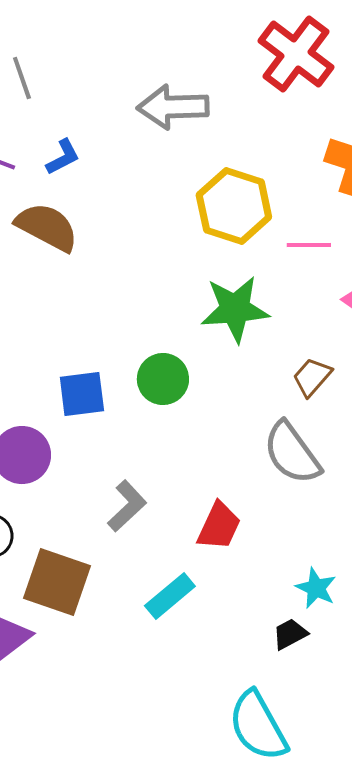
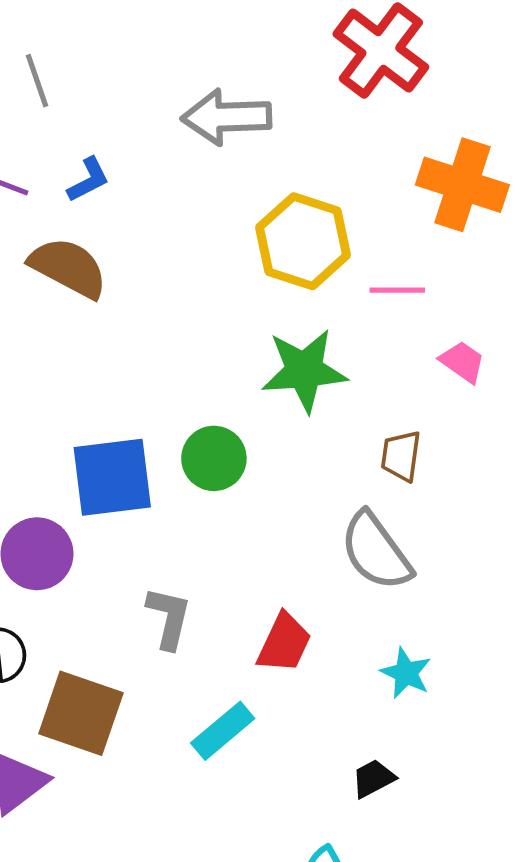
brown trapezoid: (312, 377) -> (401, 456), turned -33
blue square: (82, 394) -> (112, 477), size x1.4
gray L-shape: (127, 506) -> (169, 618), turned -34
cyan star: (316, 588) -> (406, 673), moved

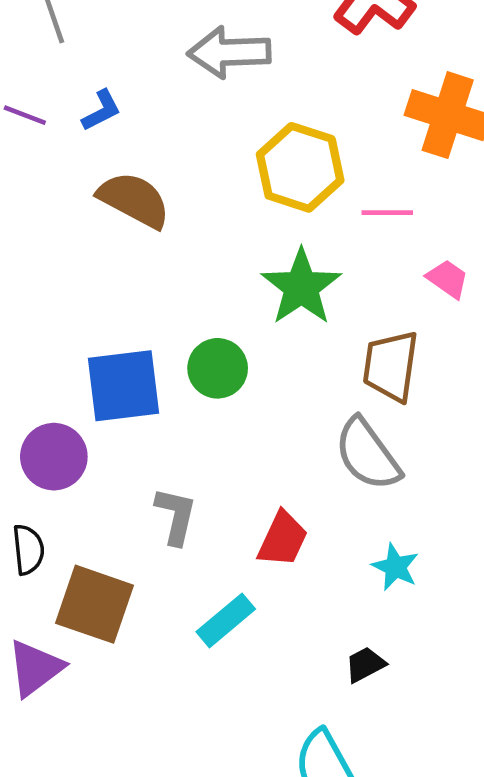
brown semicircle: (68, 268) -> (134, 200), moved
green star: (304, 371) -> (301, 287), turned -30
brown trapezoid: (401, 456) -> (391, 366), size x1.5

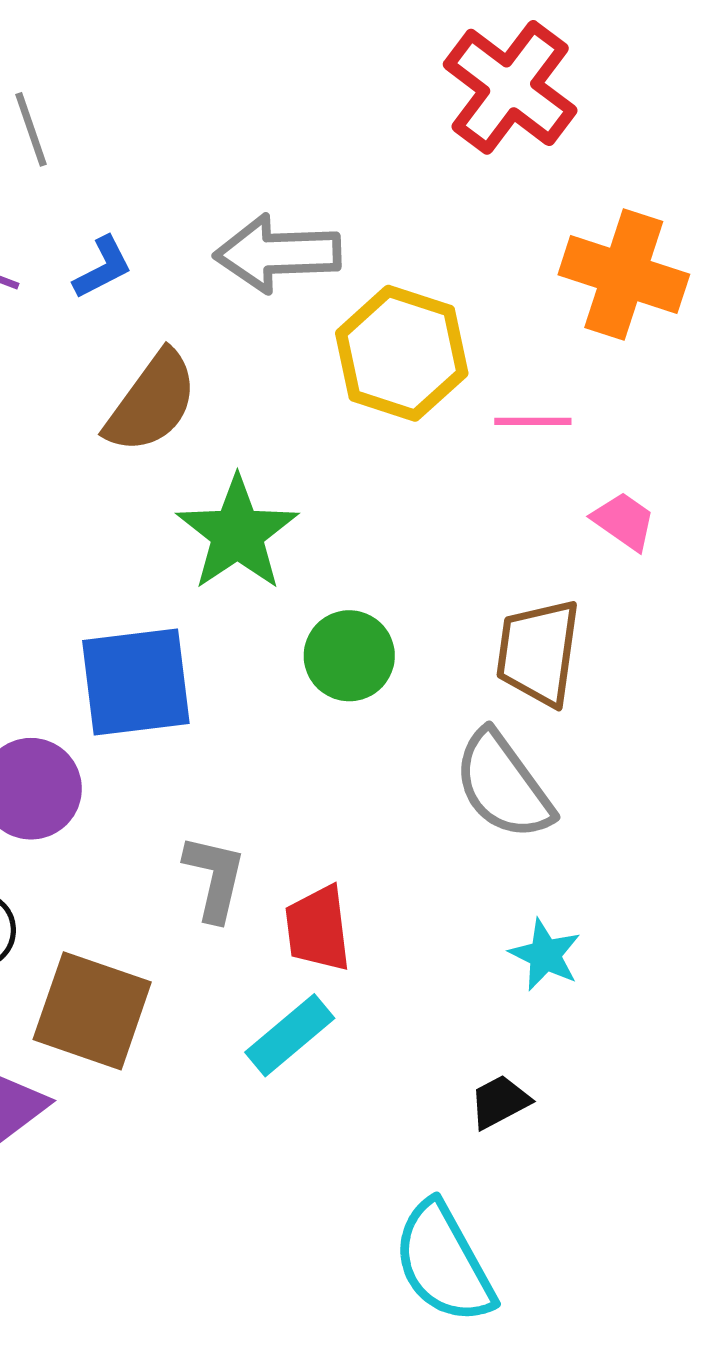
gray arrow: (229, 52) -> (278, 254), moved
brown semicircle: (134, 200) -> (152, 402), turned 98
green star: (301, 287) -> (237, 533), moved
green circle: (218, 368) -> (349, 656), moved
red trapezoid: (283, 539) -> (318, 929), moved, turned 148

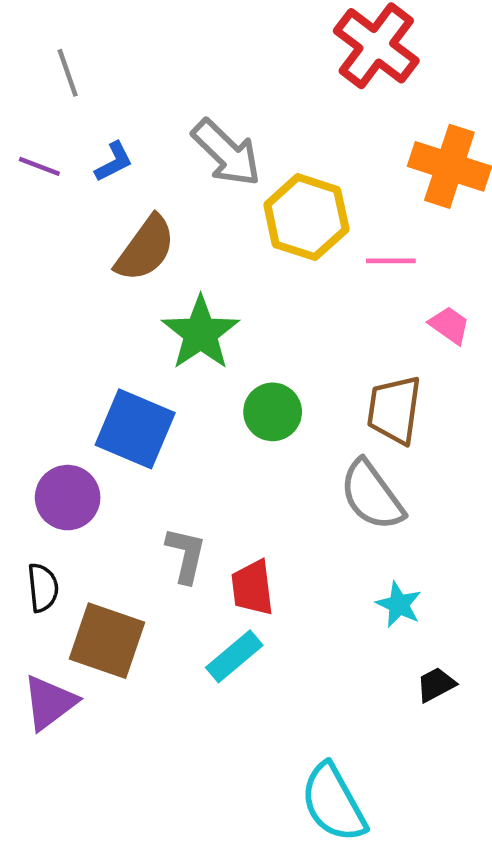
gray arrow: (278, 254) -> (226, 153), turned -134
blue square: (136, 682) -> (135, 429), turned 30
black trapezoid: (500, 1102) -> (436, 685), moved

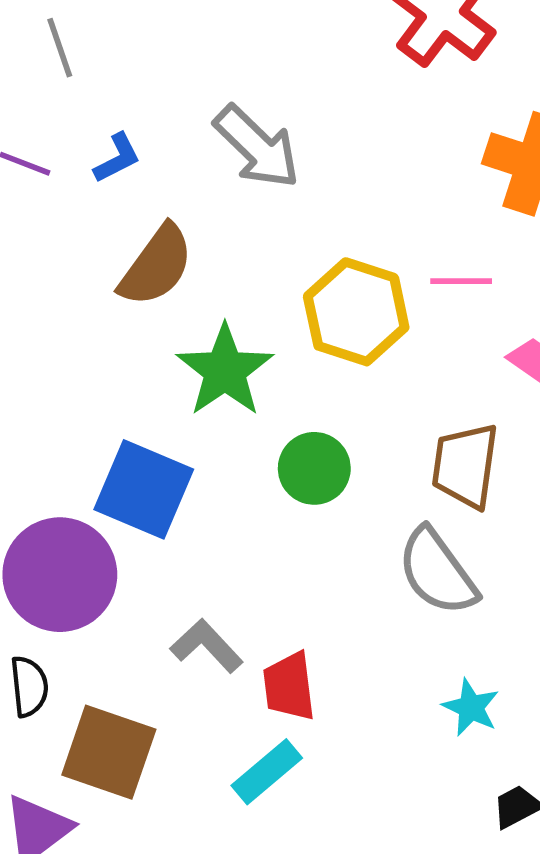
yellow hexagon: (306, 217) -> (356, 312), moved
purple circle: (68, 498) -> (60, 575), size x1.4
gray L-shape: (186, 555) -> (207, 646), turned -56

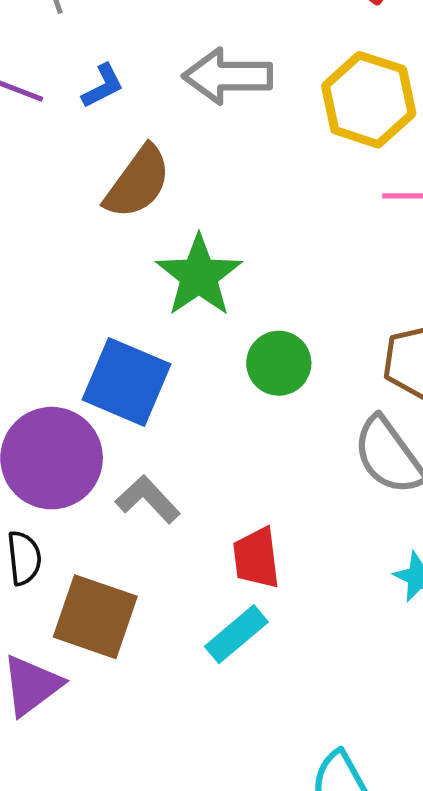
gray arrow: (257, 147) -> (228, 76), turned 136
yellow hexagon: (356, 312) -> (369, 100), moved
gray L-shape: (207, 646) -> (148, 499), moved

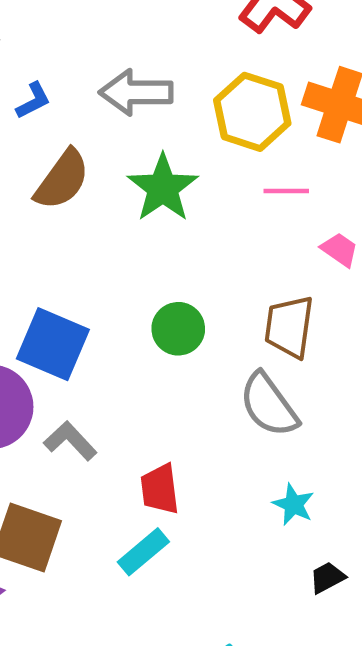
green star: (199, 276) -> (163, 188), moved

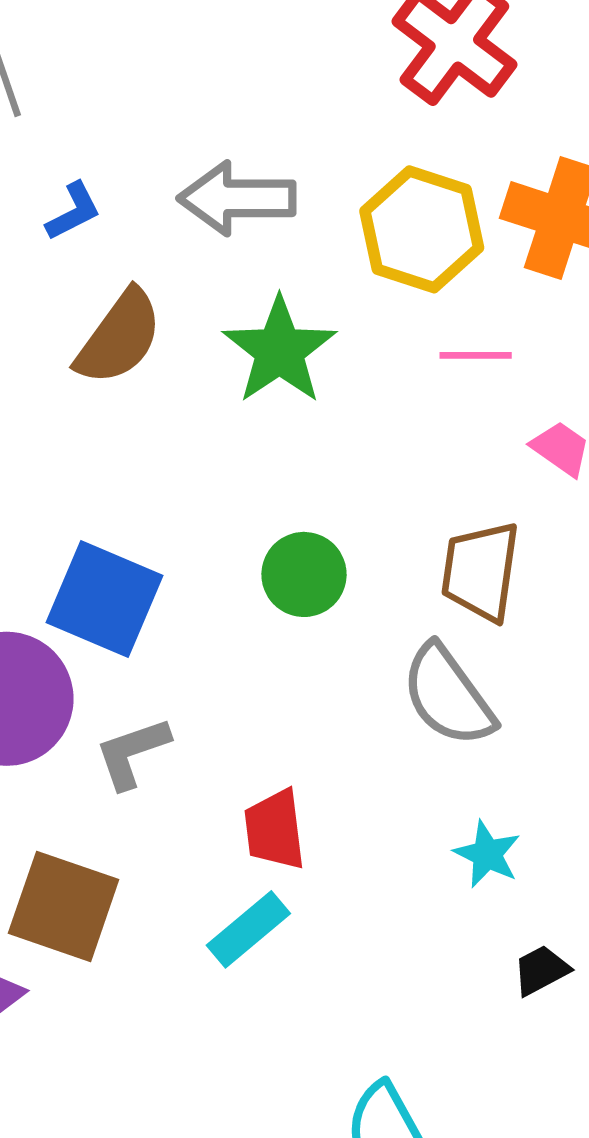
gray L-shape: (70, 441) -> (132, 753), turned -66

